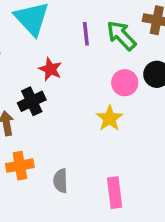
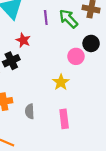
pink circle: (125, 83) -> (76, 56), moved
yellow star: (110, 118) -> (61, 82), moved

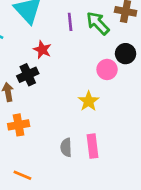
gray semicircle: (30, 111) -> (66, 147), moved

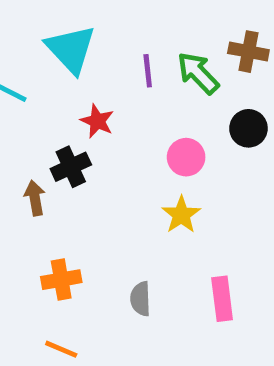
pink circle: (107, 69) -> (186, 157), moved
orange cross: (19, 125) -> (61, 280), moved
pink rectangle: (92, 146) -> (222, 299), moved

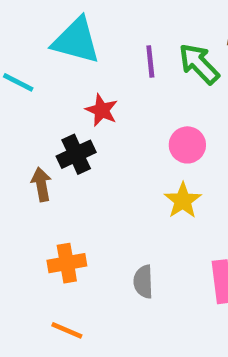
cyan triangle: (71, 49) -> (76, 41), turned -32

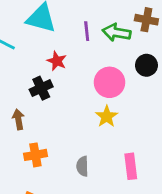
green arrow: (199, 64) -> (117, 33), turned -36
pink circle: (187, 145) -> (109, 82), size x1.4
brown arrow: (41, 184) -> (18, 119), moved

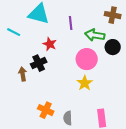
green arrow: (117, 33) -> (95, 35), moved
brown arrow: (18, 119) -> (23, 74), moved
orange cross: (35, 155) -> (46, 110), moved, turned 35

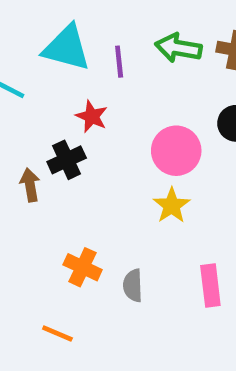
purple line: (71, 23) -> (119, 62), moved
green arrow: (95, 35) -> (178, 48), moved

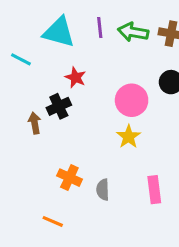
purple line: (119, 62) -> (100, 28), moved

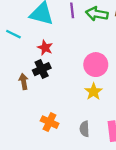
red star: (76, 78) -> (45, 48), moved
gray semicircle: (103, 190) -> (84, 129), moved

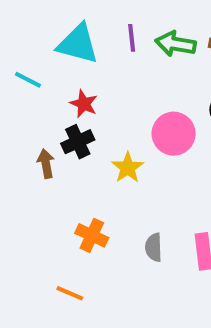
yellow star: (94, 92) -> (128, 168), moved

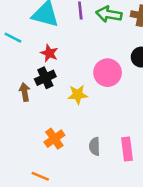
yellow star: (128, 168) -> (78, 95), turned 30
orange cross: (92, 235) -> (54, 139), turned 30

